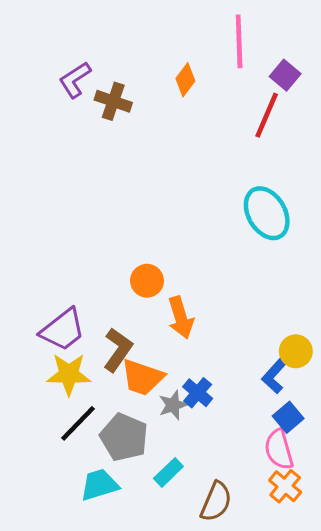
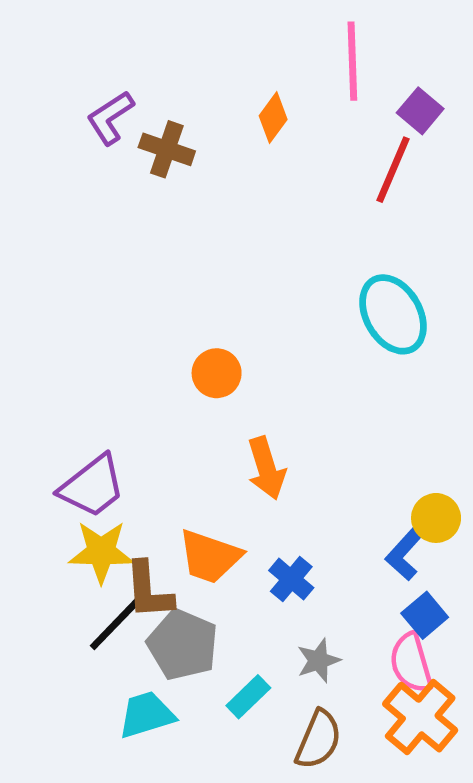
orange circle: (147, 281) -> (217, 373), moved
brown L-shape: (118, 350) -> (149, 590), moved, turned 141
gray star: (173, 405) -> (318, 660), moved
orange cross: (285, 486) -> (420, 717), size x1.5

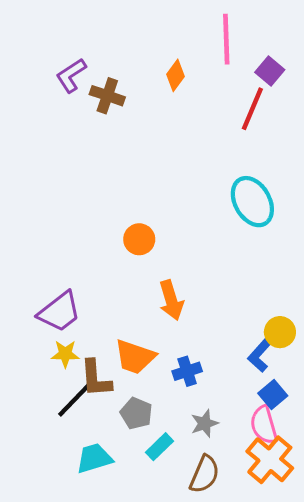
yellow star: (101, 552) -> (65, 354), size x0.7
blue cross: (291, 579) -> (187, 371), turned 32
gray pentagon: (183, 645) -> (136, 413), moved, size x0.7

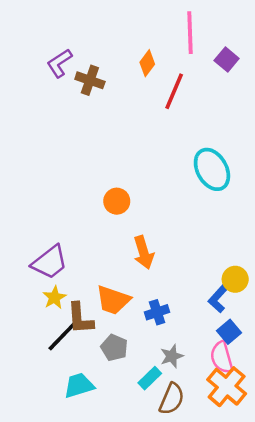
red line: (252, 109) -> (174, 91), moved
yellow star: (65, 354) -> (55, 298), turned -30
cyan rectangle: (160, 447) -> (150, 378), moved

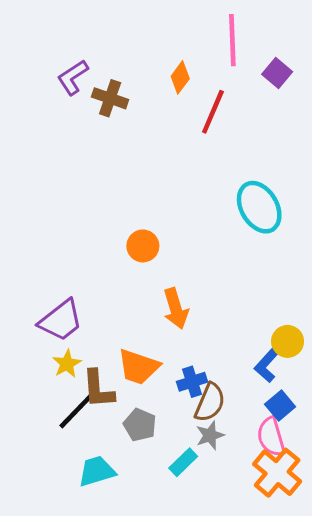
brown semicircle: (172, 399) -> (210, 403), moved

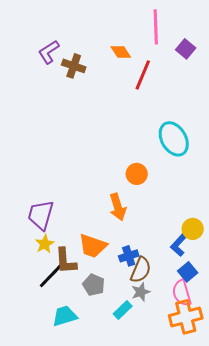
orange diamond: (180, 77) -> (121, 52), turned -70
orange circle: (143, 246) -> (137, 174), moved
purple trapezoid: (61, 321) -> (41, 215), turned 144
orange cross: (277, 473) -> (186, 317), turned 36

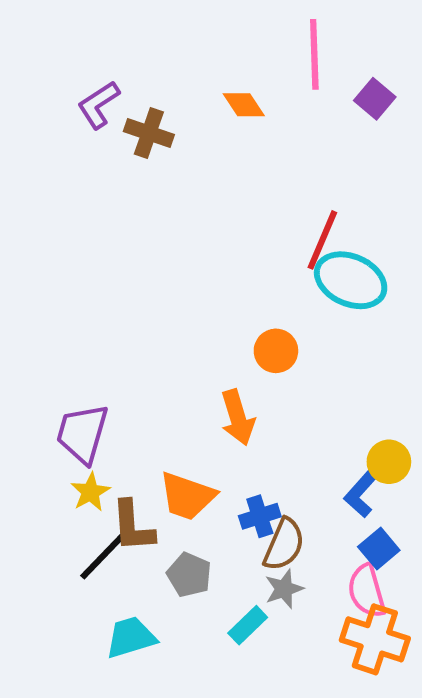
red line: (143, 75) -> (322, 240), moved
cyan ellipse: (174, 139) -> (351, 280), turned -36
orange cross: (186, 317) -> (375, 639), turned 32

